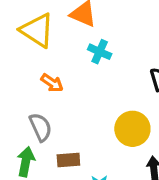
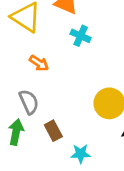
brown rectangle: (68, 160) -> (53, 131), turned 66

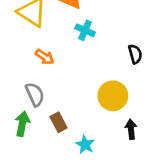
cyan star: (81, 154) -> (85, 145), turned 30

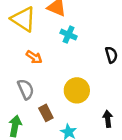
yellow circle: (113, 96) -> (77, 90), moved
green arrow: (22, 124) -> (15, 126), moved

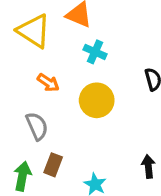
yellow circle: (77, 90) -> (97, 100), moved
brown rectangle: (46, 113) -> (53, 165), moved, turned 49

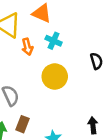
orange arrow: (48, 83) -> (27, 47), moved, turned 42

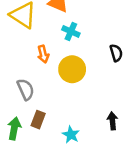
orange arrow: (27, 47) -> (43, 54), moved

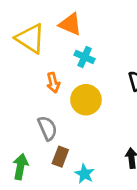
gray semicircle: (26, 89) -> (47, 128), moved
brown rectangle: (38, 120) -> (60, 157), moved

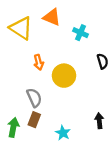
cyan cross: (85, 57) -> (81, 33), moved
brown rectangle: (60, 157) -> (34, 120), moved

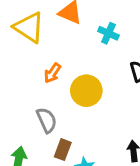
orange arrow: (39, 62) -> (52, 73), turned 48
brown rectangle: (34, 120) -> (63, 150), moved

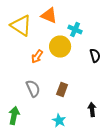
yellow circle: (86, 91) -> (60, 46), moved
brown rectangle: (63, 150) -> (62, 90), moved

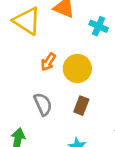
yellow circle: (60, 46) -> (77, 69), moved

